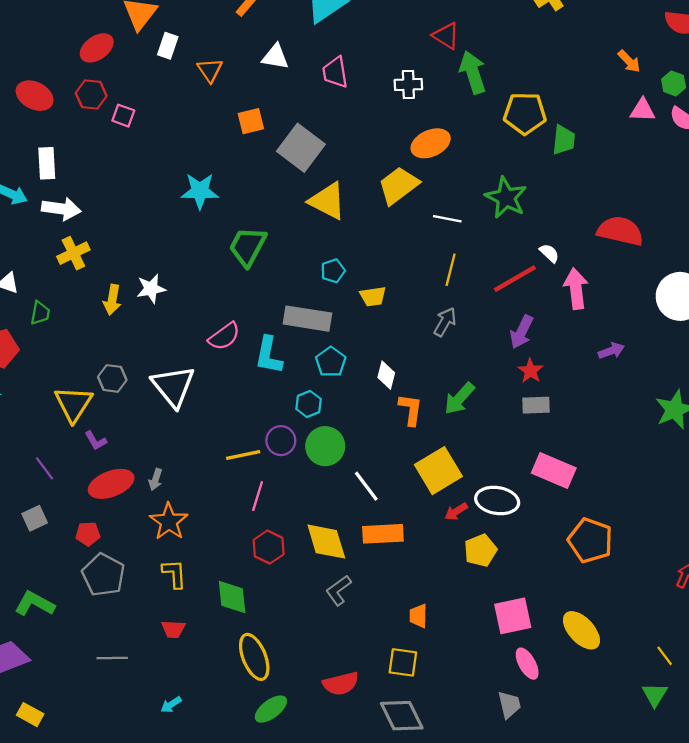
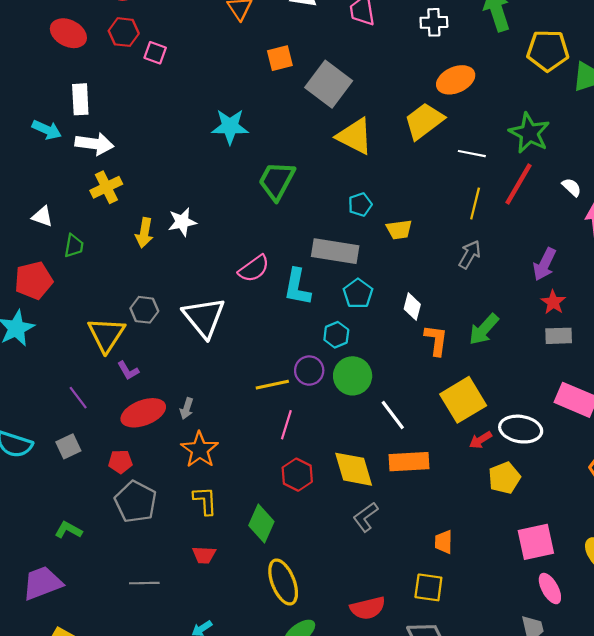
red line: (515, 279) -> (518, 184), moved, turned -30
green diamond: (232, 597) -> (261, 523), turned 30
green L-shape: (35, 604) -> (68, 530), size x0.7

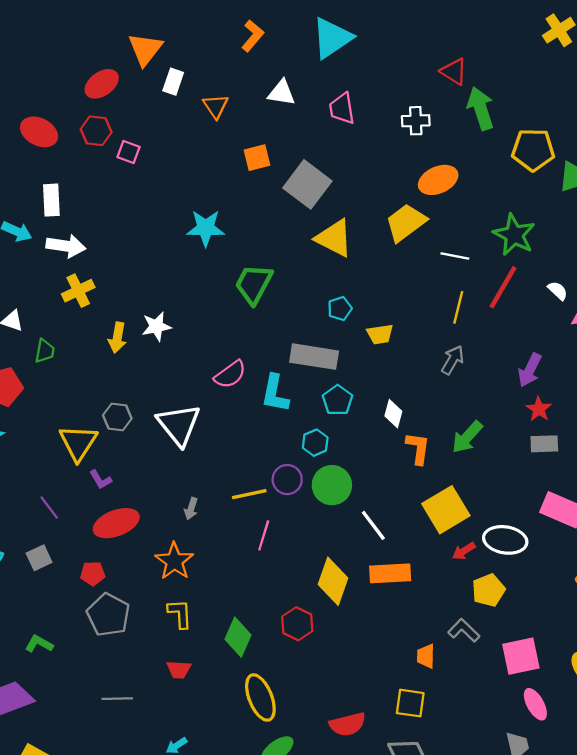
gray arrow: (187, 408) -> (191, 509), moved
yellow diamond: (354, 469) -> (333, 581), turned 36
red hexagon: (297, 475) -> (297, 624), moved
gray L-shape: (366, 517) -> (464, 630), moved, turned 80

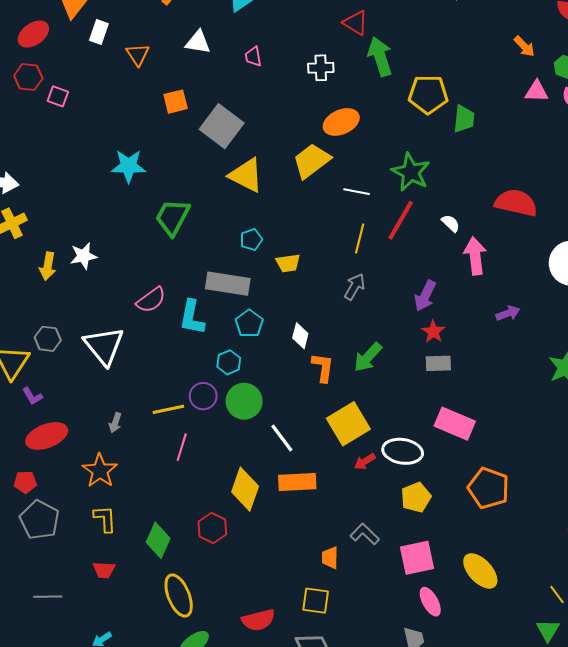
pink trapezoid: (342, 108) -> (253, 57), size x0.7
yellow pentagon: (488, 590) -> (416, 497), moved

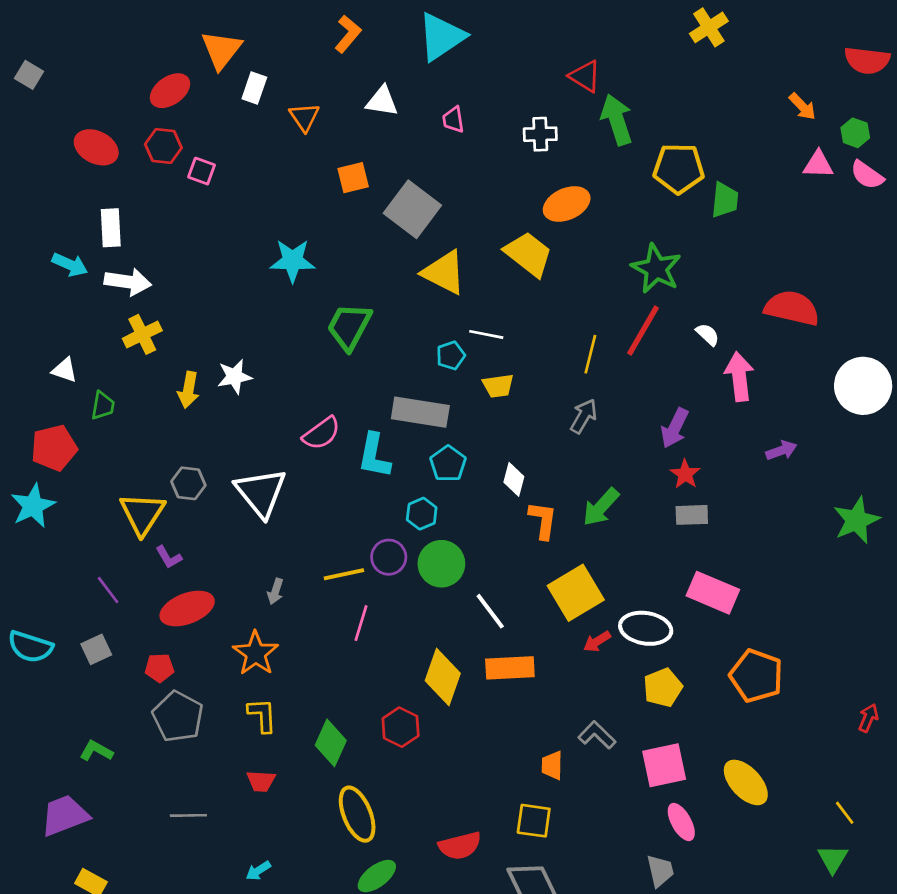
yellow trapezoid: (312, 161) -> (528, 254), turned 75
white line: (357, 192) -> (486, 334), moved

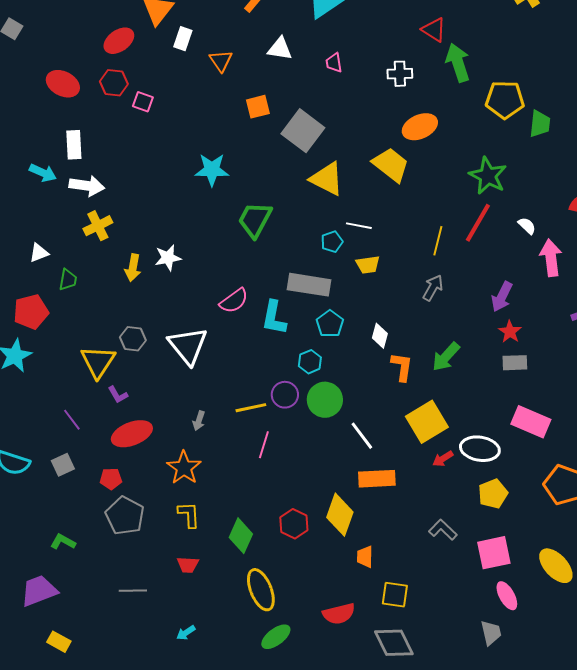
white triangle: (65, 370) -> (39, 253), turned -40
yellow diamond: (443, 677) -> (340, 515), moved
orange trapezoid: (552, 765) -> (365, 557), moved

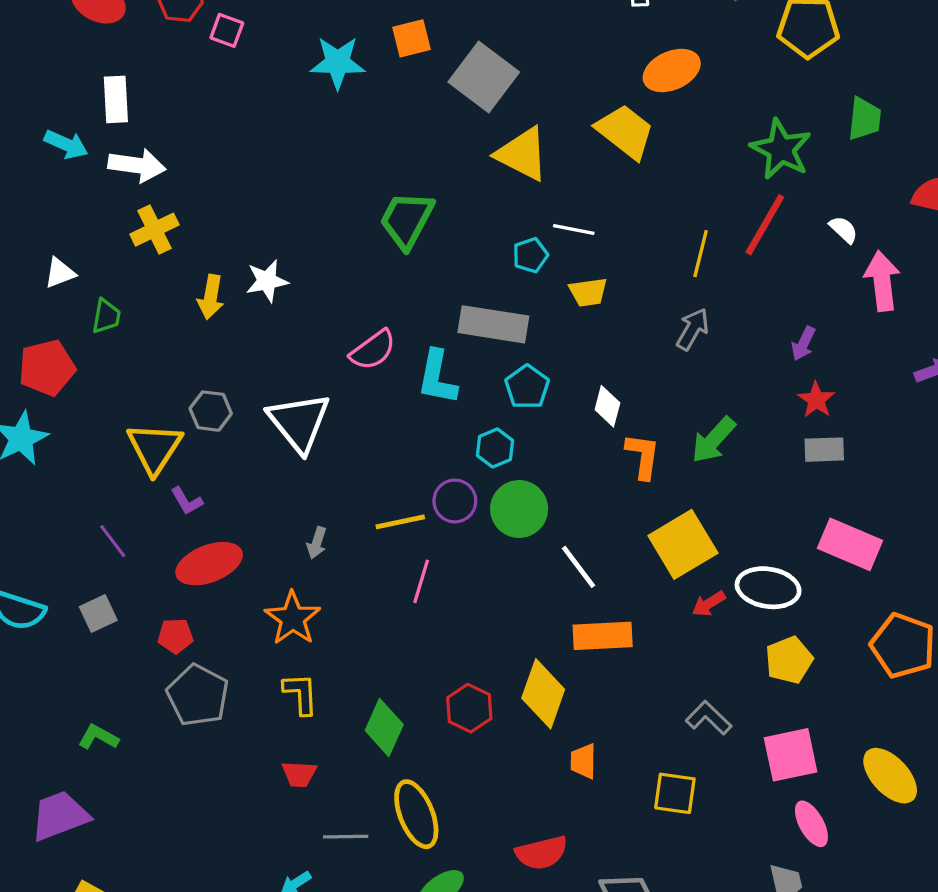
green trapezoid: (540, 124) -> (864, 119), moved
cyan star: (212, 170) -> (338, 62), moved
purple arrow: (502, 297) -> (803, 344), size x0.7
gray line: (133, 591) -> (346, 837), moved
yellow square: (395, 595) -> (675, 793), moved

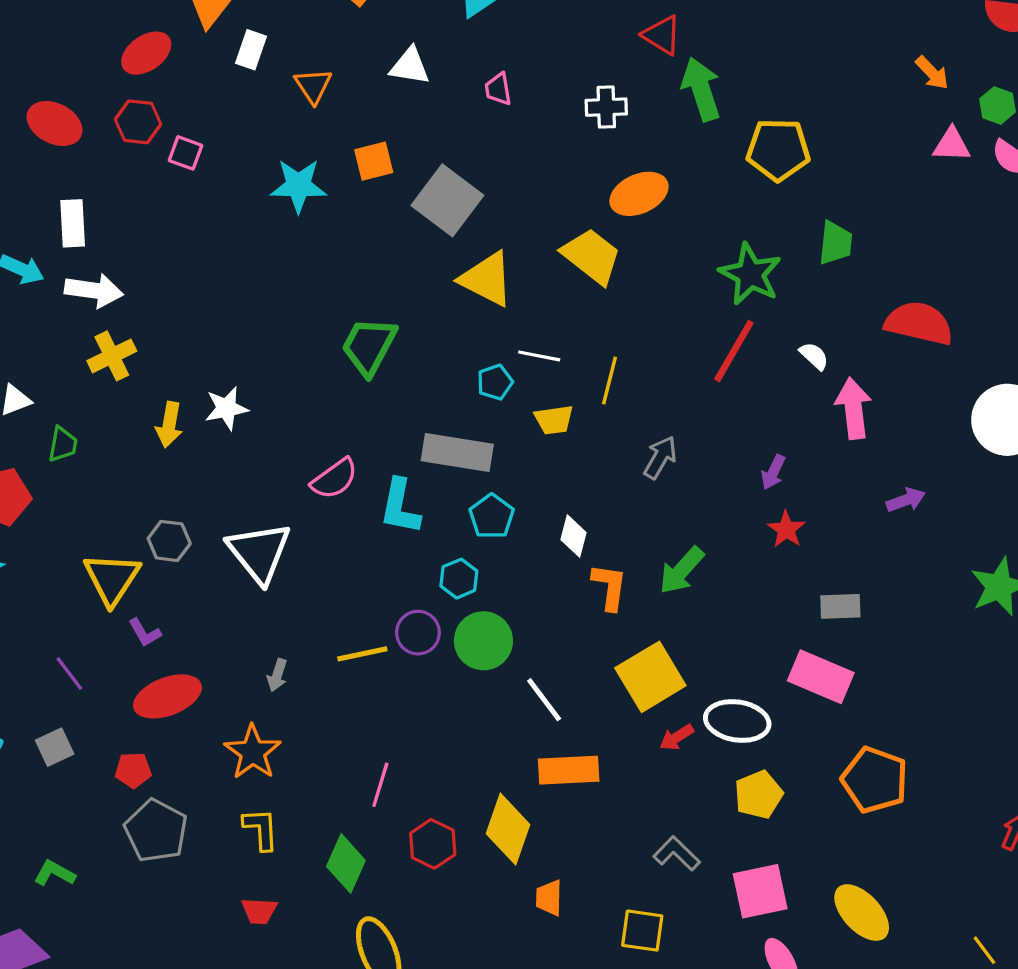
yellow line: (701, 254) -> (610, 380), moved
gray rectangle: (824, 450) -> (840, 606), moved
pink line: (421, 581) -> (380, 785), moved

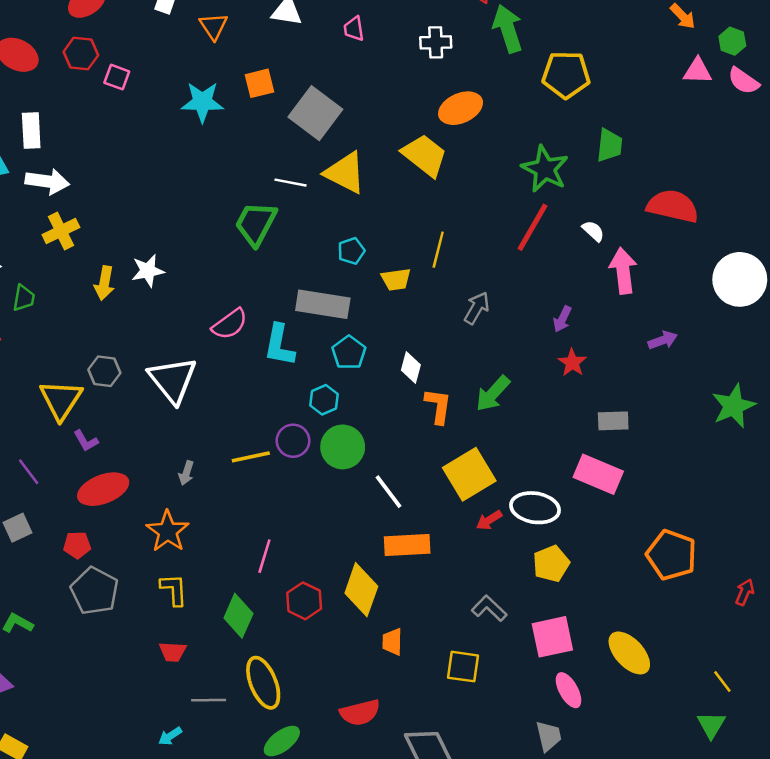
white line: (539, 356) -> (291, 183), moved
orange pentagon: (875, 780) -> (672, 555), moved

